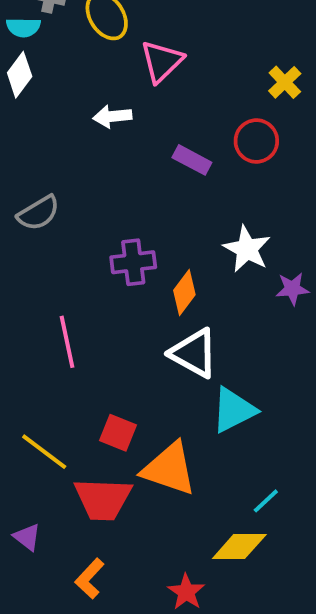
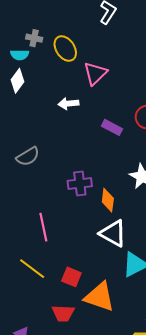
orange diamond: (184, 293) -> (108, 200), turned -30
yellow line: (44, 452) -> (32, 269), moved
red trapezoid: (103, 499) -> (63, 313), size x0.7

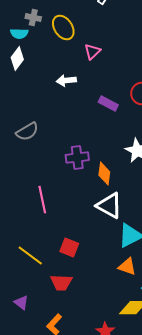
pink triangle: (95, 73) -> (92, 52), size x0.7
yellow line: (32, 269) -> (30, 256), moved
orange triangle: (100, 297) -> (127, 267), moved, size x0.6

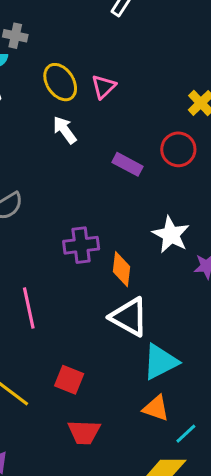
yellow ellipse: (63, 28) -> (60, 82), moved
white arrow: (66, 81) -> (65, 130), turned 60
red trapezoid: (61, 283) -> (84, 432), moved

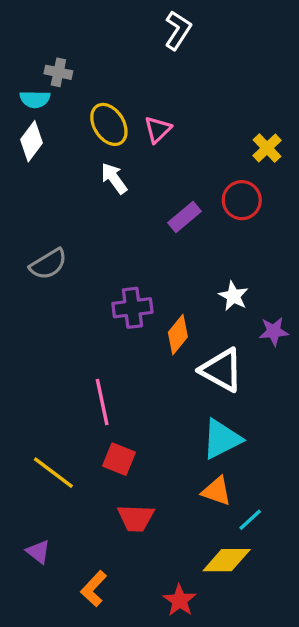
purple rectangle: (127, 164) -> (185, 217), turned -68
white star: (171, 235) -> (233, 296), size x0.7
orange diamond: (122, 269) -> (178, 335), turned 32
pink line: (29, 308) -> (102, 402), moved
white triangle: (129, 317) -> (222, 370), moved

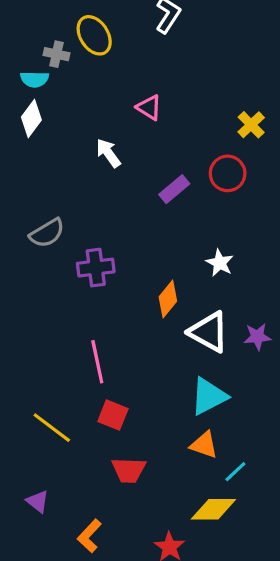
yellow ellipse: (109, 124) -> (94, 35), moved
pink triangle: (158, 130) -> (149, 107), turned -44
purple cross: (132, 308) -> (96, 268), moved
purple star: (274, 331) -> (257, 337), moved

